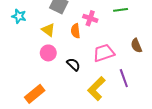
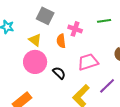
pink circle: (48, 53) -> (35, 62), size x1.5
purple line: (124, 78) -> (107, 86), turned 66

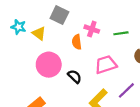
green line: (104, 21) -> (121, 33), moved
yellow triangle: (35, 40) -> (39, 33), moved

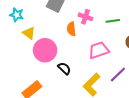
yellow triangle: (39, 33) -> (29, 33), moved
black semicircle: (75, 76) -> (64, 68), moved

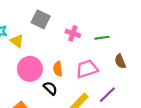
orange semicircle: (71, 29) -> (58, 69), moved
yellow triangle: (29, 33) -> (17, 41), moved

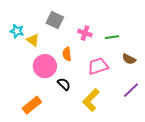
brown semicircle: (120, 61) -> (129, 59), turned -40
orange semicircle: (58, 69) -> (67, 54), moved
purple line: (107, 95) -> (131, 90), moved

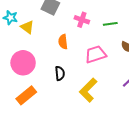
pink circle: (45, 66) -> (23, 63), moved
black semicircle: (64, 84) -> (60, 73), turned 40

